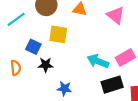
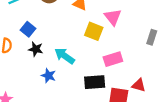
yellow square: (58, 34) -> (94, 31), moved
cyan arrow: (98, 61) -> (65, 56), moved

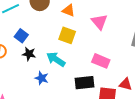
yellow square: (94, 31) -> (67, 35), moved
pink rectangle: (113, 59) -> (101, 61), turned 42

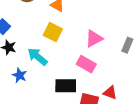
pink triangle: (99, 22) -> (94, 39), moved, turned 36

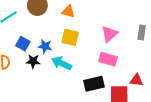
blue star: (20, 75) -> (45, 46), moved

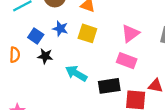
blue star: (45, 46) -> (60, 29), moved
cyan arrow: (62, 63) -> (76, 73), moved

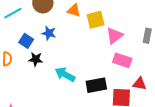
yellow square: (87, 33) -> (96, 20), moved, turned -30
pink rectangle: (127, 61) -> (122, 60), moved

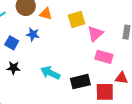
orange triangle: (74, 11) -> (46, 14), moved
black star: (36, 59) -> (13, 68), moved

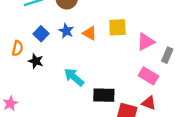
orange triangle: (46, 14) -> (90, 33), moved
pink triangle: (95, 34) -> (146, 42), moved
pink rectangle: (104, 57) -> (148, 76), moved

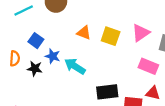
yellow square: (117, 27) -> (111, 36), moved, turned 30
blue star: (66, 31) -> (53, 56), moved
cyan arrow: (74, 77) -> (75, 66), moved

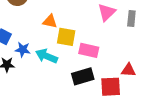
yellow square: (111, 36) -> (66, 37), moved
pink rectangle: (148, 66) -> (89, 50), moved

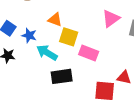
blue star: (23, 50) -> (29, 35), moved
black rectangle: (83, 76) -> (62, 76), moved

